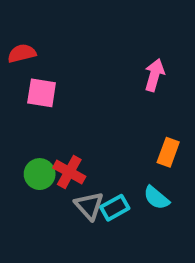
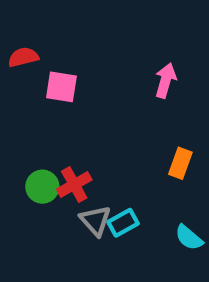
pink square: (42, 93) -> (61, 87), moved
red cross: (69, 172) -> (74, 185), turned 32
cyan semicircle: (156, 198) -> (189, 238), moved

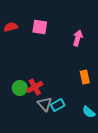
pink square: (61, 87) -> (40, 27), moved
orange rectangle: (180, 163) -> (85, 77), turned -32

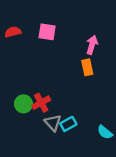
orange rectangle: (85, 77) -> (87, 67), moved

